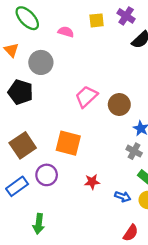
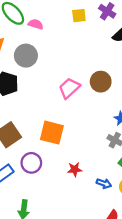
pink semicircle: (66, 32) -> (36, 24), moved
brown circle: (119, 105) -> (101, 82), moved

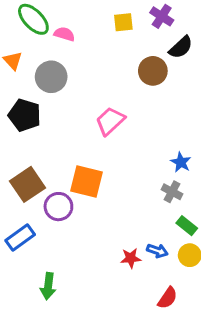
brown circle: (101, 82) -> (153, 71), moved
purple circle: (31, 163) -> (58, 207), moved
red star: (75, 169) -> (131, 258), moved

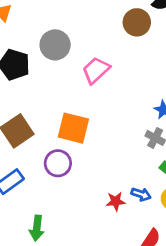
gray circle: (51, 77) -> (55, 45), moved
purple circle: (58, 207) -> (58, 163), moved

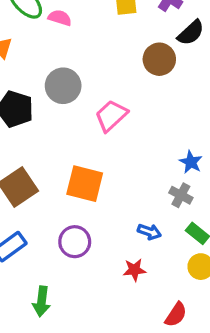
purple circle: (58, 163) -> (75, 242), moved
blue arrow: (141, 194) -> (149, 232), moved

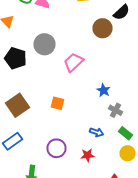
blue star: (191, 162) -> (104, 90), moved
orange square: (85, 184) -> (58, 103), size x0.6
purple circle: (75, 242) -> (56, 148), moved

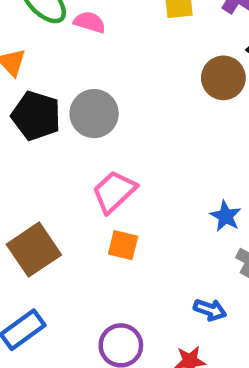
black pentagon: (16, 58) -> (36, 116), moved
pink trapezoid: (74, 62) -> (114, 192), moved

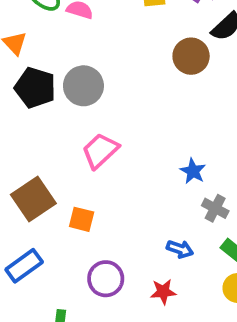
orange square: (123, 245) -> (82, 219), moved

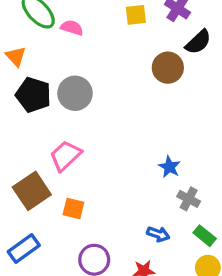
pink trapezoid: (100, 151) -> (65, 156), moved

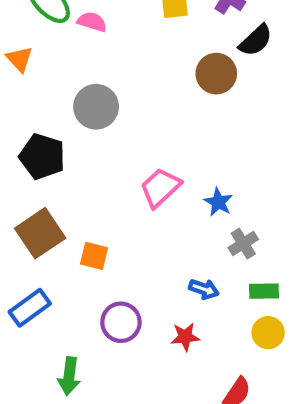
black pentagon: (33, 95) -> (42, 156), moved
pink trapezoid: (65, 156) -> (160, 188), moved
gray cross: (189, 199) -> (243, 244), turned 30
green rectangle: (205, 236) -> (264, 291), turned -40

